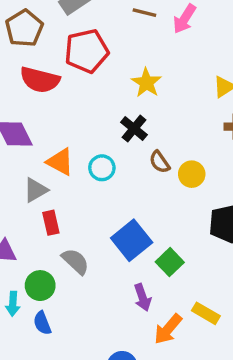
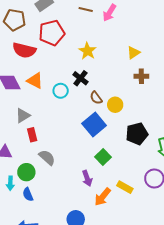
brown pentagon: (24, 28) -> (15, 20), turned -30
orange triangle: (60, 162) -> (35, 81), moved
cyan circle: (102, 168) -> (61, 91), moved
blue square: (132, 240) -> (94, 125), moved

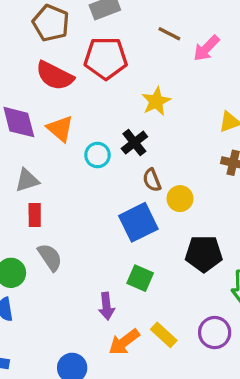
green square: (103, 157) -> (140, 278), turned -35

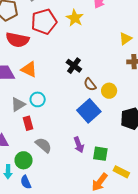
yellow star: (156, 101) -> (75, 18), moved
cyan circle: (98, 155) -> (38, 99), moved
green square: (140, 278) -> (100, 154), moved
purple arrow: (106, 306) -> (79, 145), moved

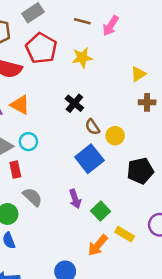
yellow star: (75, 18) -> (82, 58), moved, turned 30
red pentagon: (44, 22) -> (41, 48), turned -30
green square: (100, 154) -> (101, 211), turned 35

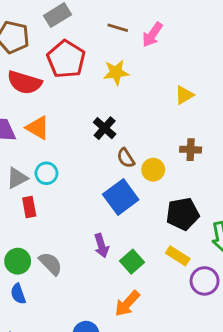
brown cross: (147, 102) -> (191, 150), moved
gray semicircle: (33, 197) -> (50, 264), moved
yellow rectangle: (125, 234) -> (178, 256), moved

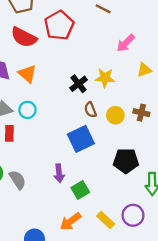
pink arrow: (152, 35) -> (126, 43), moved
yellow star: (116, 72) -> (105, 78), moved
yellow circle: (153, 170) -> (115, 115), moved
yellow rectangle: (178, 256) -> (106, 220), moved

